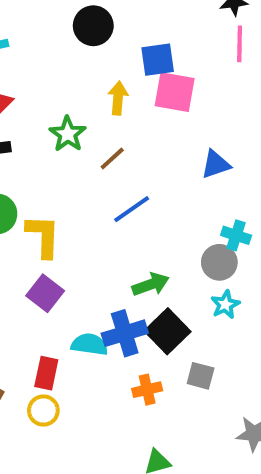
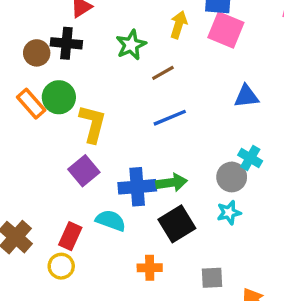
blue cross: (125, 333) -> (137, 187), moved
gray square: (201, 376) -> (212, 278), moved, turned -30

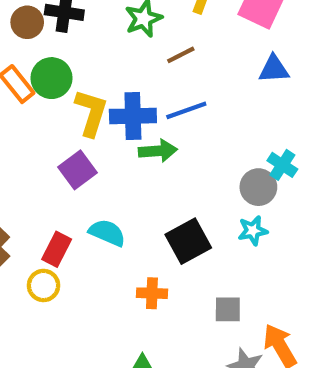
blue triangle: (246, 96) -> (274, 69), moved
green arrow: (172, 183) -> (158, 151), moved
blue cross: (137, 187) -> (133, 116), moved

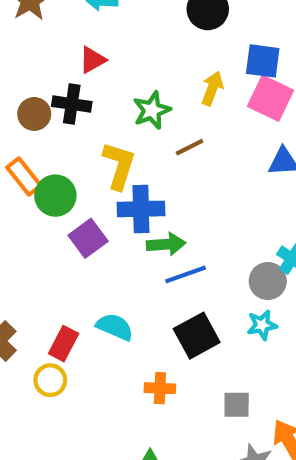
green circle: (52, 78) -> (55, 196), moved
blue line: (186, 110) -> (186, 274), moved
yellow L-shape: (91, 113) -> (119, 166), moved
purple square: (77, 170) -> (88, 238), moved

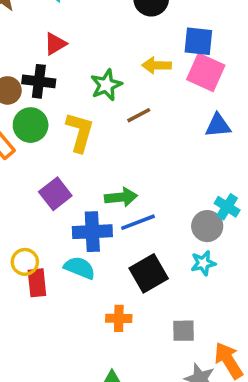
yellow arrow: (212, 88) -> (157, 65), turned -108
green circle: (55, 196) -> (31, 125), moved
blue cross: (141, 209) -> (92, 232), moved
red rectangle: (64, 344) -> (37, 283), turned -32
yellow circle: (50, 380) -> (25, 262), moved

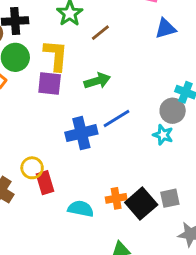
purple square: (55, 194) -> (50, 83), moved, turned -35
green arrow: (121, 197) -> (97, 81), moved
cyan star: (203, 263) -> (163, 135), moved, turned -30
cyan semicircle: (80, 268) -> (81, 209), moved
black square: (149, 273) -> (141, 204), moved

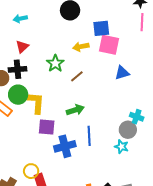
yellow L-shape: (56, 55) -> (36, 103), moved
purple square: (50, 83) -> (47, 127), moved
blue line: (116, 118) -> (89, 136), turned -60

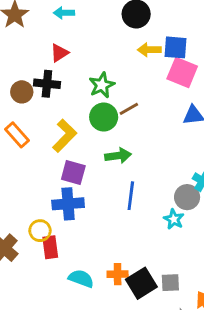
yellow arrow: (81, 47) -> (149, 50), moved
green circle: (18, 95) -> (104, 117), moved
yellow L-shape: (36, 103) -> (65, 136), turned 30
blue cross: (65, 146) -> (68, 204), moved

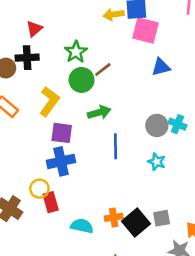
gray circle: (187, 197) -> (157, 125), moved

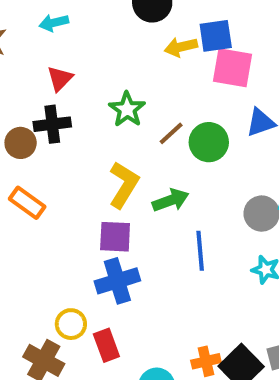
green circle: (82, 80) -> (209, 142), moved
yellow L-shape: (49, 101) -> (124, 185), moved
yellow circle: (39, 189) -> (71, 324), moved

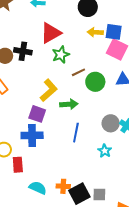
red triangle: (60, 79) -> (51, 33), moved, size x1.6

